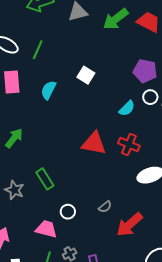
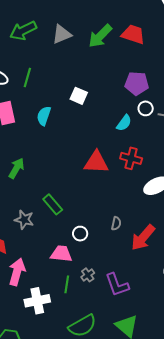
gray semicircle: (105, 207) -> (116, 223), turned -32

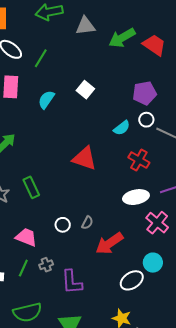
purple pentagon: (137, 83) -> (145, 93), turned -30
red cross: (131, 158) -> (139, 160), moved
white circle: (80, 234) -> (63, 225), moved

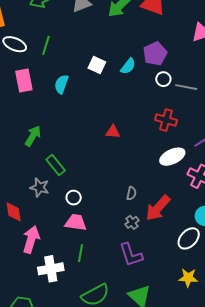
cyan semicircle: (122, 128) -> (128, 66), moved
red triangle: (84, 158) -> (113, 132), size x0.6
green rectangle: (31, 187) -> (56, 165), moved
white circle: (63, 225) -> (74, 198), moved
gray cross: (46, 265) -> (132, 222), moved

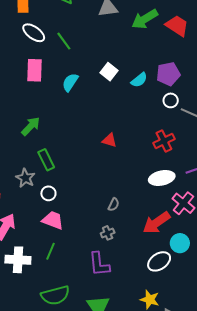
green line: (46, 45) -> (64, 41), turned -66
red cross: (166, 120) -> (164, 141), turned 35
white circle: (74, 198) -> (48, 193), moved
red arrow: (158, 208) -> (156, 223), moved

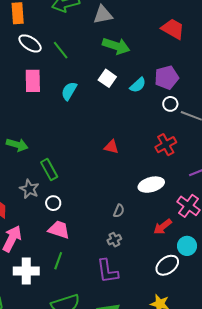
green arrow: (145, 19) -> (116, 46), moved, turned -128
green arrow: (31, 126) -> (17, 145), moved, turned 65
white ellipse: (162, 178) -> (151, 185), moved
red arrow: (156, 223) -> (163, 227), size x0.7

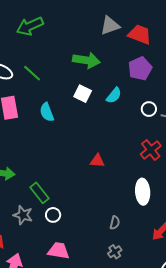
gray triangle: (103, 15) -> (110, 26), moved
purple pentagon: (167, 77) -> (140, 69), moved
cyan semicircle: (69, 91) -> (47, 112), turned -42
white ellipse: (151, 185) -> (143, 192), turned -70
white circle: (53, 203) -> (53, 215), moved

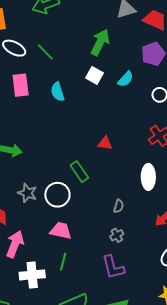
green arrow: (86, 60) -> (100, 42), turned -76
green rectangle: (39, 193) -> (79, 172), moved
white circle: (53, 215) -> (57, 195), size x1.6

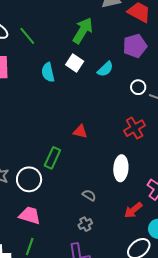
cyan semicircle: (58, 92) -> (48, 72), moved
green rectangle: (79, 172) -> (52, 158), turned 55
gray semicircle: (119, 206) -> (89, 195), turned -80

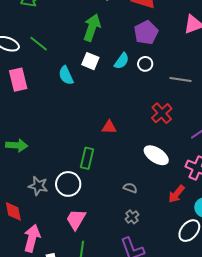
white circle: (138, 87) -> (145, 64), moved
white ellipse: (121, 168) -> (156, 155), turned -50
pink trapezoid: (30, 215) -> (76, 219), turned -65

